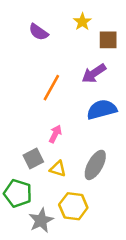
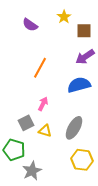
purple arrow: (94, 73) -> (85, 57), moved
yellow hexagon: (73, 206) -> (82, 160), moved

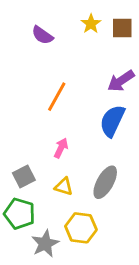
brown square: (84, 31) -> (122, 28), moved
blue semicircle: (79, 85) -> (112, 121), turned -50
gray square: (26, 123) -> (24, 177), moved
yellow hexagon: (82, 160) -> (81, 228), moved

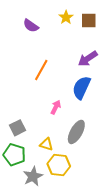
pink arrow: (61, 148) -> (56, 107), moved
yellow triangle: (64, 187) -> (46, 144), moved

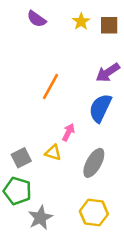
purple semicircle: (31, 26) -> (37, 19), moved
yellow triangle: (46, 144) -> (53, 153), moved
yellow hexagon: (59, 165) -> (94, 213), moved

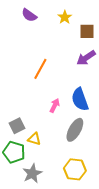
brown square: (109, 25) -> (87, 31), moved
blue semicircle: (100, 108) -> (80, 99), moved, turned -45
yellow triangle: (53, 153) -> (34, 139), moved

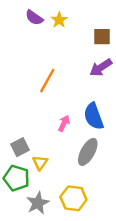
yellow star: (65, 17) -> (59, 20), moved
yellow triangle: (34, 139) -> (40, 163), turned 48
yellow hexagon: (75, 169) -> (73, 198), moved

